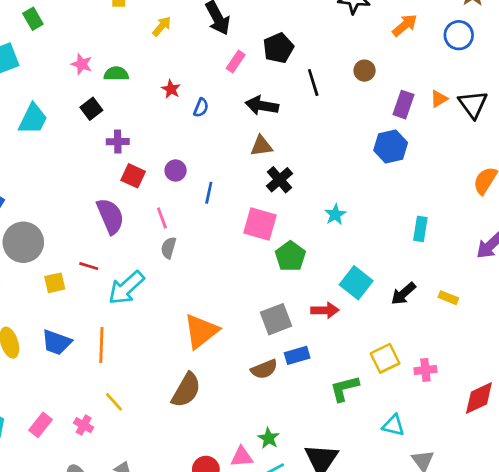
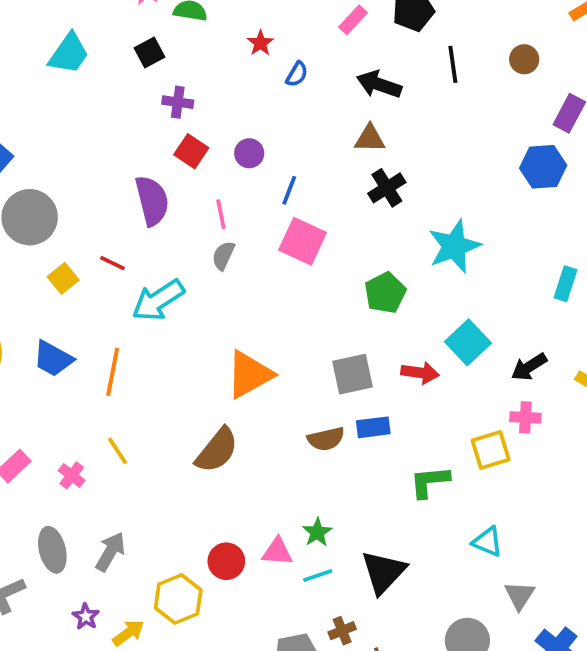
cyan star: (335, 215) -> (454, 246), size x1.8
pink square: (260, 224) -> (303, 241), moved
yellow square: (55, 283) -> (63, 278), turned -35
pink cross: (425, 370) -> (525, 417), moved

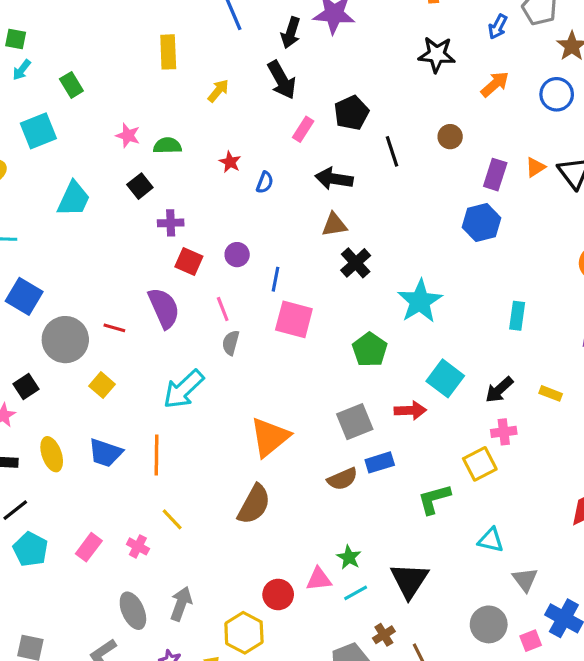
red line: (112, 263) -> (114, 328), moved

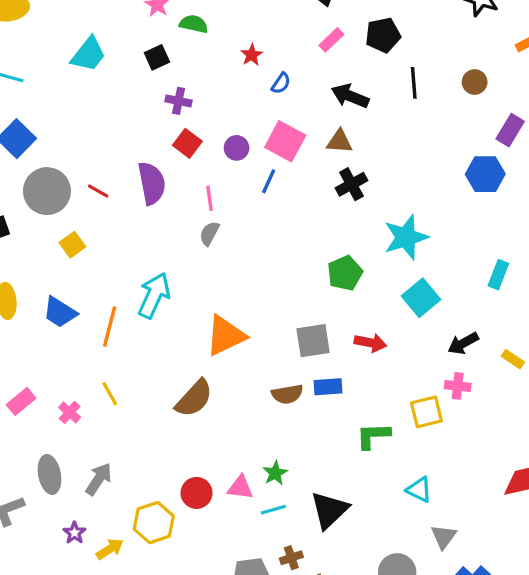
pink square: (294, 319) -> (285, 141), moved
cyan square: (445, 378) -> (421, 298), moved
cyan arrow: (183, 389) -> (154, 295), moved, turned 144

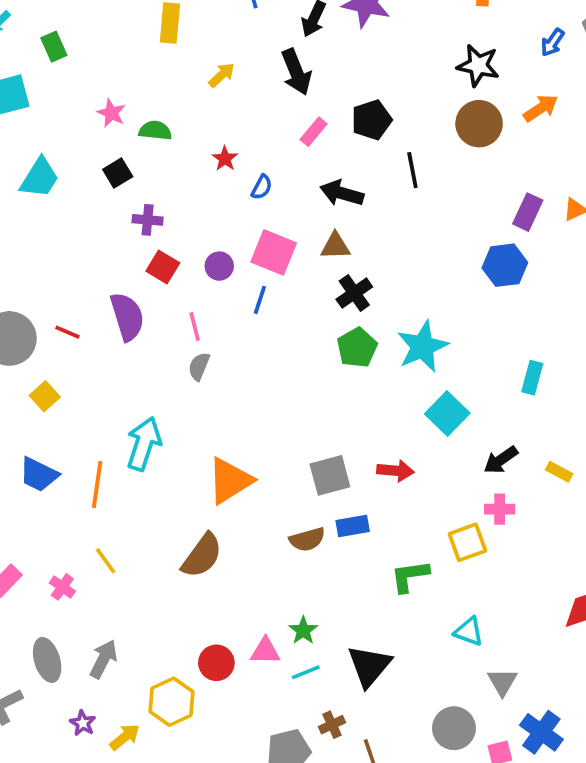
brown circle: (475, 82) -> (479, 124), moved, size x1.6
green pentagon: (345, 273) -> (357, 348), moved

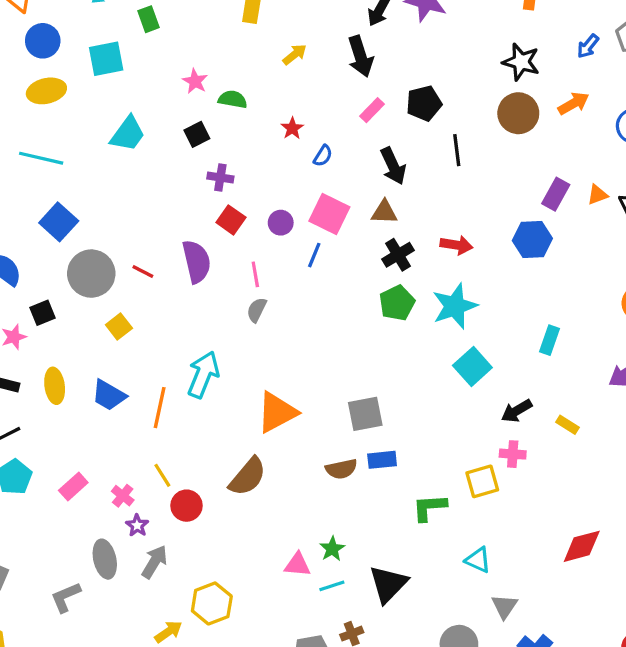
black arrow: (342, 193) -> (393, 166), turned -135
red arrow: (395, 471) -> (456, 245), moved
red circle: (216, 663) -> (186, 506), moved
purple star: (83, 723) -> (137, 525), moved

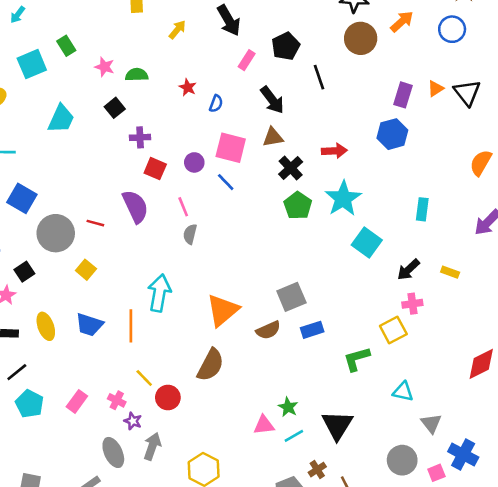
green rectangle: (148, 19) -> (66, 46), moved
blue line: (314, 255) -> (226, 182), turned -54
brown semicircle: (341, 469) -> (268, 330), moved

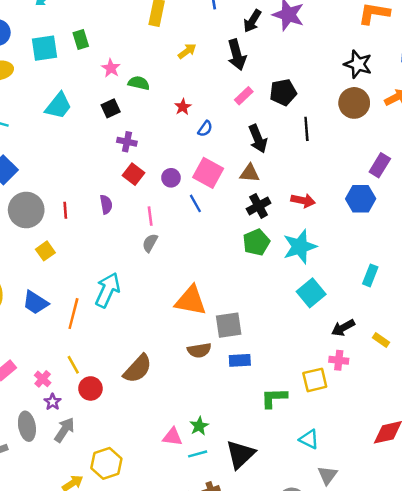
purple semicircle: (135, 207) -> (106, 204), size x0.6
red line: (95, 223) -> (65, 210), turned 56
orange triangle: (223, 310) -> (191, 301), moved, turned 36

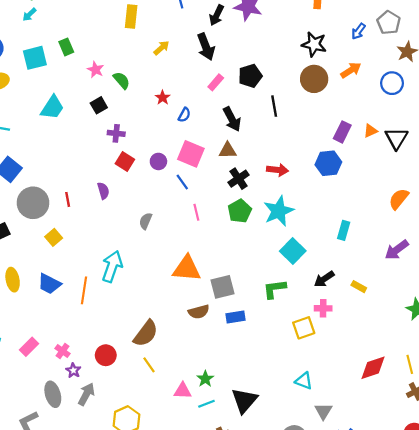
green semicircle: (139, 83) -> (122, 80), turned 42
pink line: (150, 216) -> (196, 212), moved
yellow line: (73, 365) -> (149, 365), moved
green L-shape: (274, 398) -> (274, 289), moved

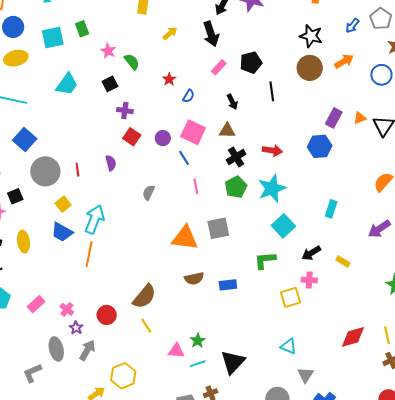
black arrow: (232, 119) -> (232, 102), size x0.7
cyan arrow: (112, 266) -> (94, 219), moved
blue trapezoid: (49, 284) -> (62, 232), moved
gray square: (222, 287) -> (218, 228), moved

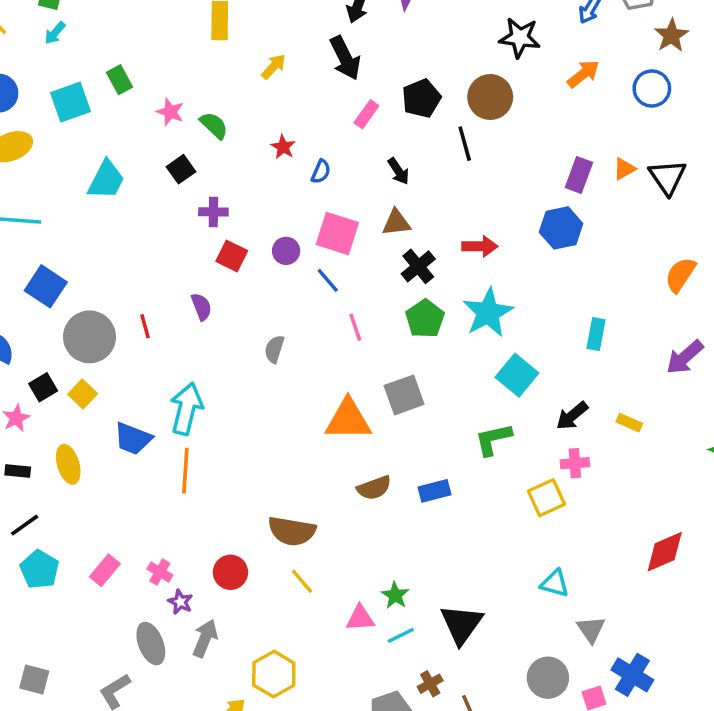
brown circle: (310, 68) -> (490, 97), moved
yellow square: (63, 204) -> (83, 394), moved
brown semicircle: (144, 296) -> (292, 531), turned 68

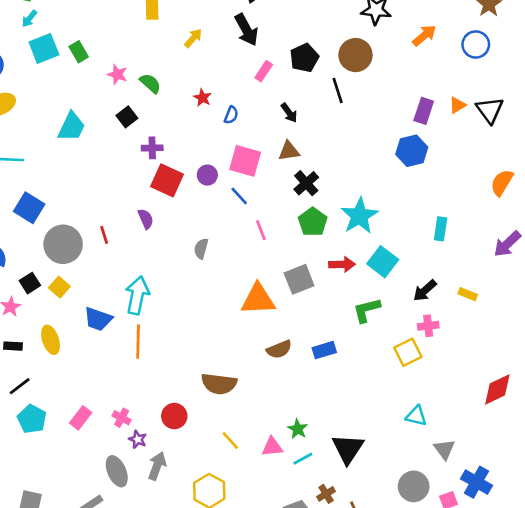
cyan square: (70, 102) -> (44, 48), moved
red arrow: (480, 246) -> (342, 264), moved
red square: (232, 256) -> (167, 180), size x1.4
yellow line: (302, 581) -> (230, 440), moved

